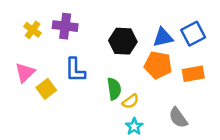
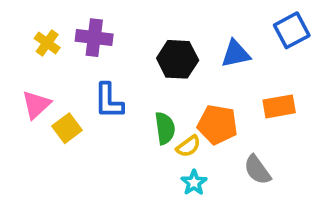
blue square: (193, 34) -> (292, 30), moved
orange pentagon: (158, 65) -> (217, 125), moved

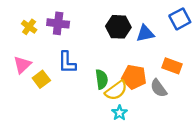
black hexagon: (178, 59) -> (118, 27), moved
orange rectangle: (279, 106) -> (172, 66), turned 30
yellow semicircle: (188, 146) -> (116, 90), size x1.5
gray semicircle: (257, 170) -> (159, 88), moved

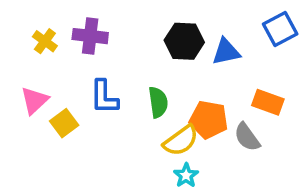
green semicircle: (102, 79) -> (158, 102), moved

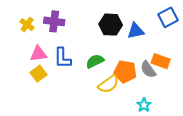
pink triangle: (34, 100) -> (38, 54), moved, turned 36
green semicircle: (158, 102) -> (95, 61), turned -108
gray semicircle: (247, 137) -> (148, 69), moved
cyan star: (186, 175) -> (144, 105), moved

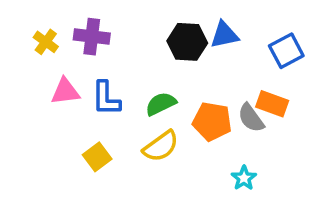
blue square: (168, 17) -> (286, 51), moved
blue triangle: (136, 31) -> (224, 35), moved
yellow square: (38, 74) -> (97, 157), moved
yellow semicircle: (108, 84) -> (161, 146), moved

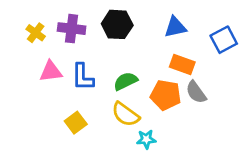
black hexagon: (187, 42) -> (117, 24), moved
orange rectangle: (272, 104) -> (182, 65), moved
yellow semicircle: (161, 146) -> (125, 114), turned 72
cyan star: (244, 178) -> (146, 139), moved, turned 30

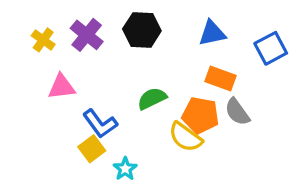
purple cross: (72, 29) -> (87, 35), turned 32
blue L-shape: (83, 77) -> (100, 124), moved, turned -36
yellow semicircle: (125, 114) -> (185, 137), moved
cyan star: (146, 139) -> (125, 169), moved, turned -30

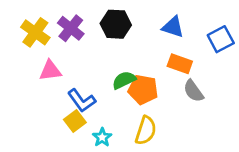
blue triangle: (212, 33) -> (173, 27), turned 30
yellow cross: (43, 40) -> (35, 32), size x1.5
orange pentagon: (200, 115) -> (143, 90), moved
yellow semicircle: (185, 137) -> (146, 131), moved, turned -108

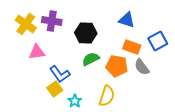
black hexagon: (116, 24) -> (86, 33), moved
purple cross: (71, 28) -> (52, 21), turned -30
blue square: (221, 39) -> (158, 41), moved
orange pentagon: (143, 90) -> (117, 66), moved

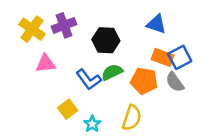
purple cross: (52, 21) -> (64, 25), turned -30
blue square: (158, 41) -> (180, 57), moved
blue L-shape: (60, 74) -> (89, 80), moved

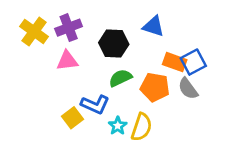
blue triangle: (156, 24) -> (153, 26), moved
pink triangle: (46, 64) -> (67, 61), moved
blue L-shape: (89, 80) -> (95, 105), moved, turned -30
cyan star: (92, 124) -> (118, 126), moved

